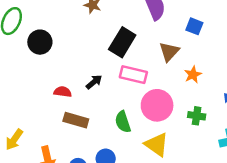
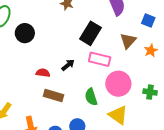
orange star: (193, 75) -> (151, 50), moved

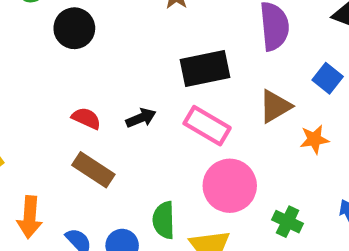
black rectangle: (91, 33) -> (205, 69), turned 30
green semicircle: (91, 97) -> (164, 220), moved

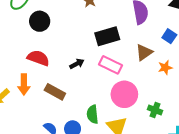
red semicircle: (86, 118) -> (38, 58), moved, size x1.5
orange arrow: (30, 217) -> (24, 84), moved

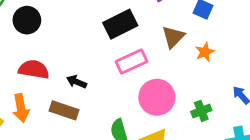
black arrow: (77, 64) -> (77, 82), moved, turned -120
pink rectangle: (111, 65) -> (132, 61), turned -40
green cross: (155, 110) -> (201, 111), turned -32

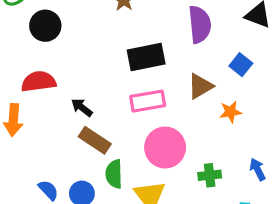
red semicircle: (34, 69) -> (39, 82), turned -32
brown rectangle: (64, 110) -> (95, 140), moved

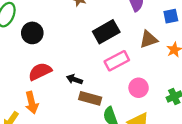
blue square: (241, 65) -> (171, 16), turned -32
brown triangle: (200, 86) -> (149, 39), turned 30
pink circle: (165, 148) -> (139, 88), size x0.7

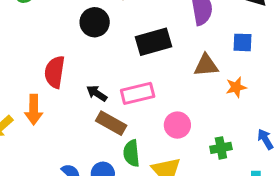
black circle: (32, 33) -> (95, 22), moved
pink rectangle: (117, 61) -> (138, 93), moved
red semicircle: (40, 72) -> (55, 72), turned -70

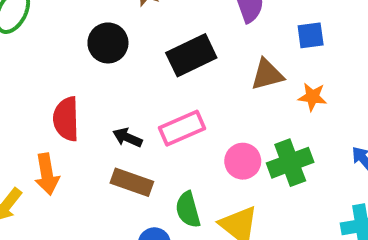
orange star: (236, 87) -> (312, 97), turned 30
brown rectangle: (111, 123) -> (132, 182), moved
green cross: (221, 148) -> (290, 163), moved, size x1.5

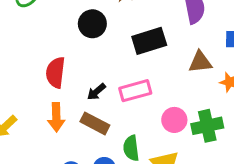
black arrow: (128, 138) -> (96, 92), turned -72
orange arrow: (47, 174) -> (56, 117), moved

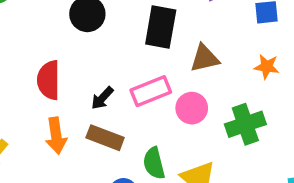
black rectangle: (149, 41) -> (161, 27), turned -56
brown triangle: (200, 62) -> (205, 58), moved
pink circle: (174, 120) -> (192, 108), moved

